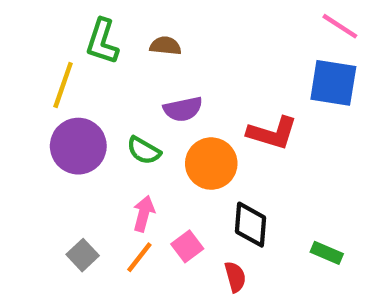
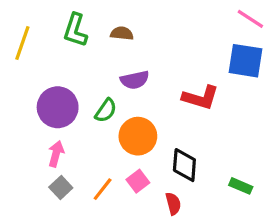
yellow line: (63, 85) -> (22, 43), moved
green semicircle: (144, 150) -> (106, 110), turned -85
orange circle: (211, 164) -> (138, 136), moved
pink arrow: (144, 214) -> (56, 154), moved

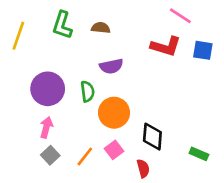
pink line: (250, 19) -> (180, 16), moved
blue square: (245, 61) -> (203, 50), size x0.7
red L-shape: (201, 98) -> (166, 46), moved
green semicircle: (106, 110) -> (87, 91), turned -42

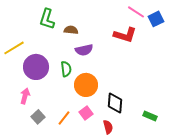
brown semicircle: (101, 28) -> (71, 30), moved
yellow line: (18, 36) -> (14, 48), moved, turned 40
blue square: (203, 50) -> (156, 19), moved, turned -35
pink arrow: (46, 127) -> (25, 96), moved

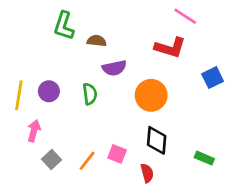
blue square: (156, 19) -> (213, 78), moved
yellow line: (14, 48) -> (19, 95), moved, turned -50
purple circle: (36, 67) -> (49, 91), size x0.6
orange circle: (86, 85) -> (151, 95), moved
pink square: (86, 113) -> (117, 154), turned -32

